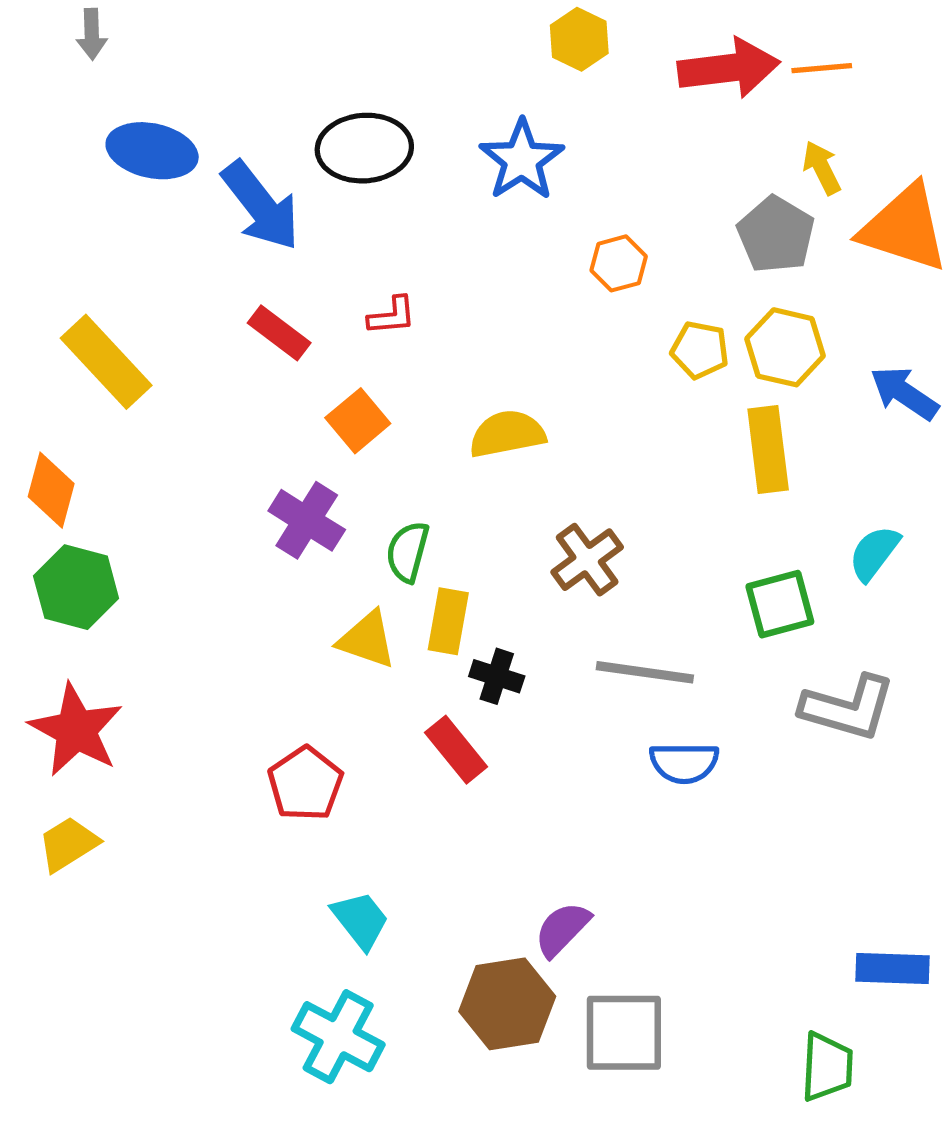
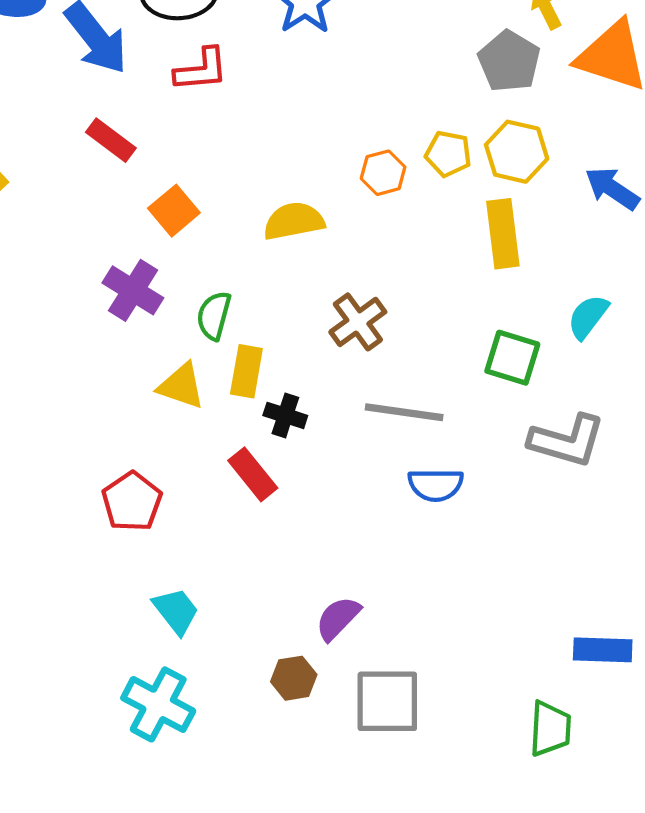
orange hexagon: (619, 263) -> (383, 173), moved
red L-shape: (392, 316) -> (201, 70), moved, size x1.4
green square: (780, 604) -> (512, 358), turned 32
brown hexagon: (507, 1004) -> (294, 678), size x0.6

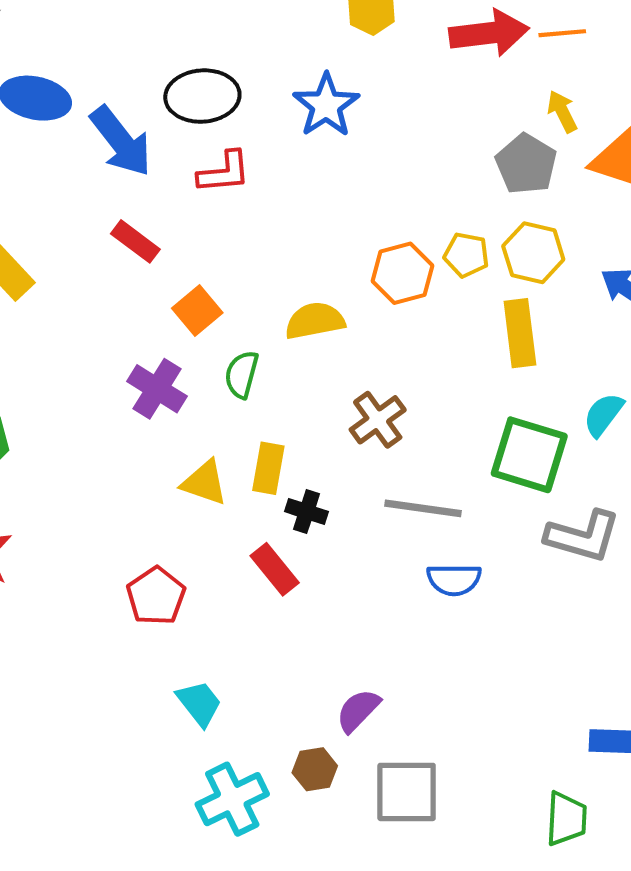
orange hexagon: (383, 173) -> (402, 273), size x1.4
green semicircle: (214, 316) -> (242, 374), moved
green square: (512, 358) -> (529, 455), size x1.4
cyan cross: (158, 704) -> (232, 799), moved, turned 36

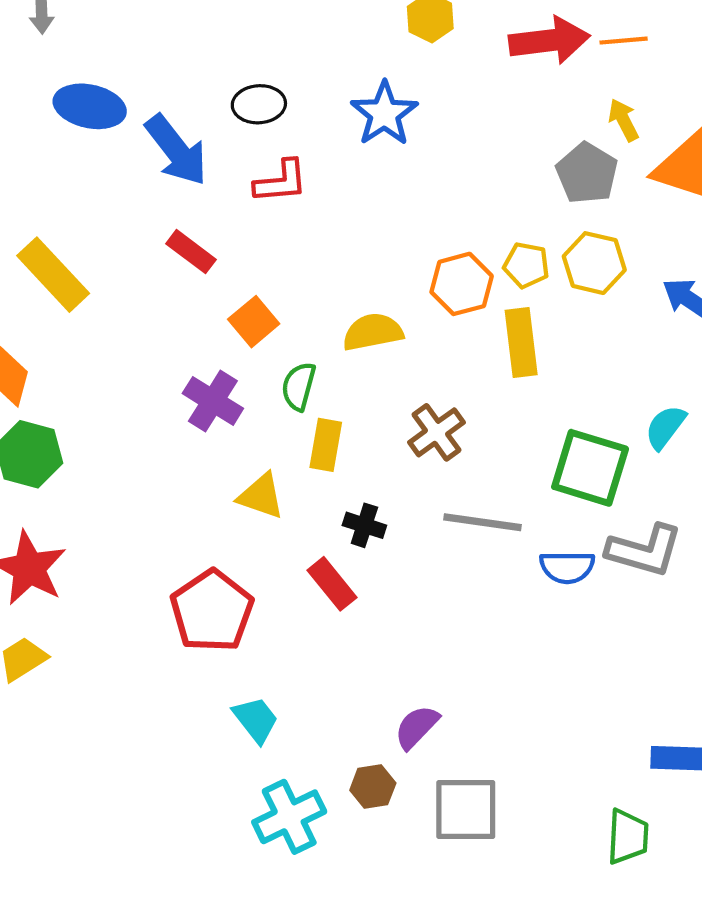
black ellipse: (202, 96) -> (259, 104), size x0.7
yellow rectangle: (520, 333) -> (521, 342), moved
yellow rectangle: (268, 468) -> (326, 445), moved
blue semicircle: (454, 580) -> (567, 567), moved
red pentagon: (156, 596) -> (212, 611), size x1.4

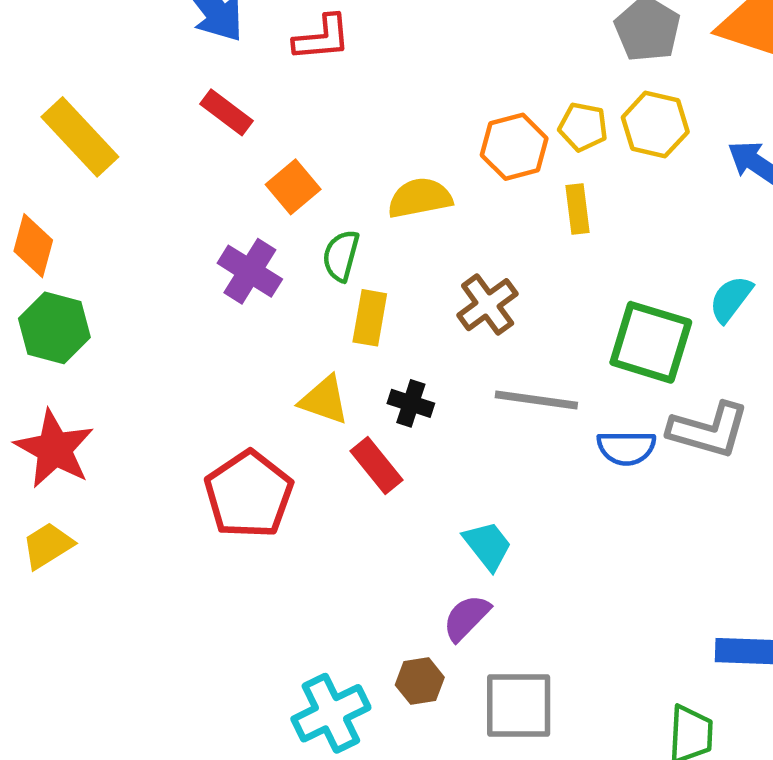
yellow rectangle: (521, 342) -> (577, 209), size x0.7
yellow triangle: (261, 496) -> (324, 400), moved
cyan trapezoid: (256, 720) -> (488, 546), moved

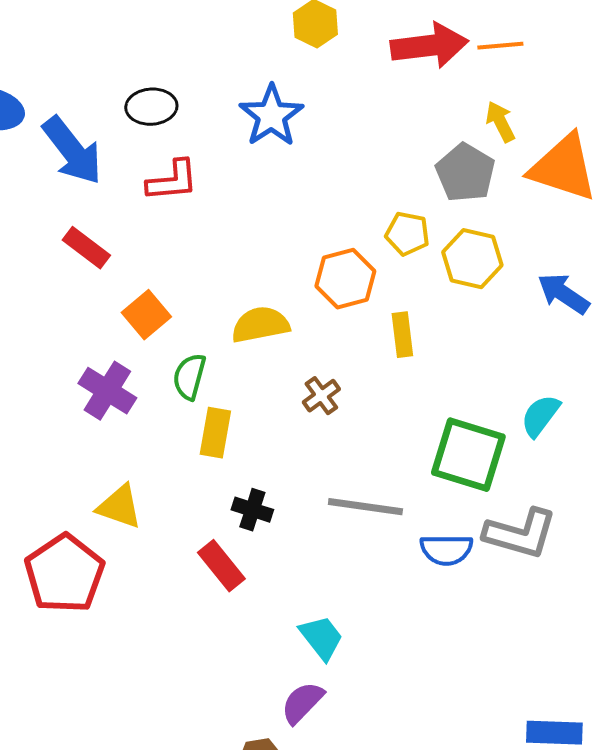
yellow pentagon: (583, 127) -> (407, 234), moved
brown cross: (488, 305) -> (321, 396), moved, size x0.7
yellow triangle: (324, 400) -> (119, 507), moved
red pentagon: (249, 494) -> (64, 574), moved

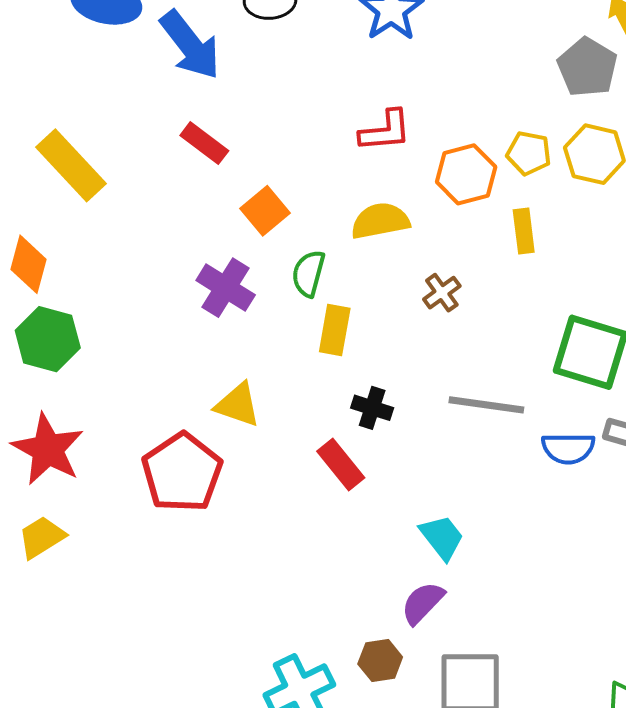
red L-shape: (172, 181) -> (385, 131), moved
yellow pentagon: (407, 234) -> (529, 153), moved

